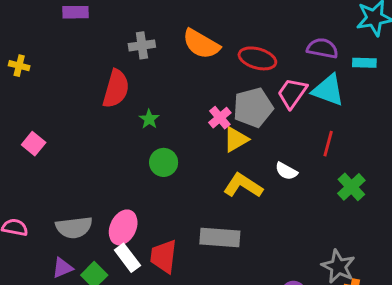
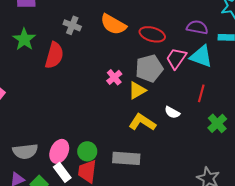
gray cross: (142, 45) -> (72, 25), turned 30
pink cross: (220, 118) -> (114, 77), moved
green star: (149, 119) -> (24, 39), moved, size x1.6
green circle: (164, 162) -> (87, 151), moved

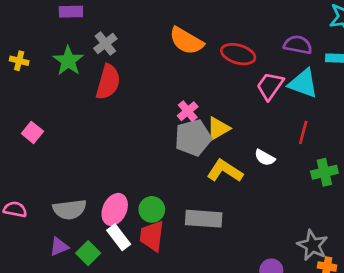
gray cross: (72, 25) -> (105, 43), moved, turned 30
gray pentagon: (149, 68) -> (193, 138), moved
green cross: (217, 123) -> (324, 172), turned 30

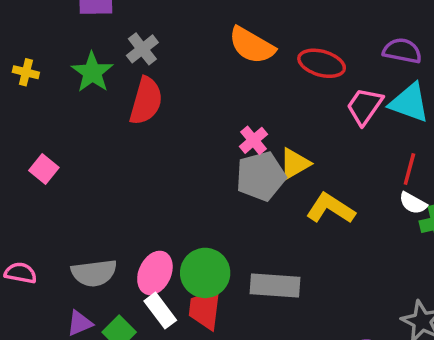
white semicircle: (265, 158) -> (413, 203), moved
yellow L-shape: (225, 171) -> (331, 208), moved
green circle: (152, 209) -> (205, 273), size x1.4

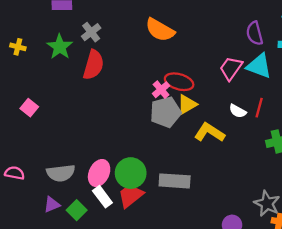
purple semicircle: (402, 51) -> (255, 33), turned -115
red ellipse: (322, 63) -> (179, 82), moved
white semicircle: (413, 203) -> (238, 111), moved
red trapezoid: (205, 309) -> (131, 196), turned 44

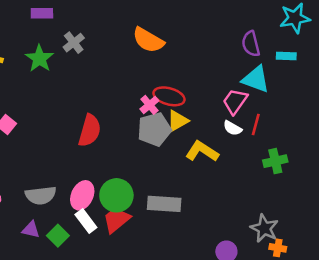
red semicircle: (93, 65) -> (90, 131), moved
pink trapezoid: (231, 68) -> (235, 101), moved
purple triangle: (52, 205) -> (31, 230), turned 36

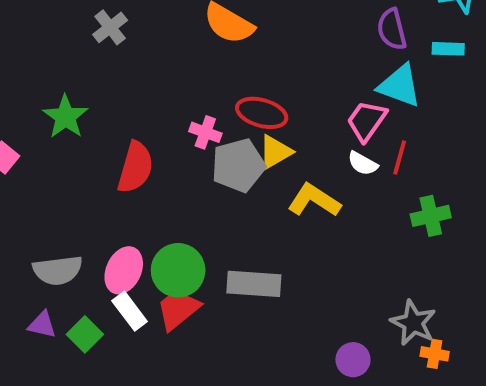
green star: (39, 58) -> (65, 117), moved
pink cross: (149, 105) -> (205, 132), moved, turned -30

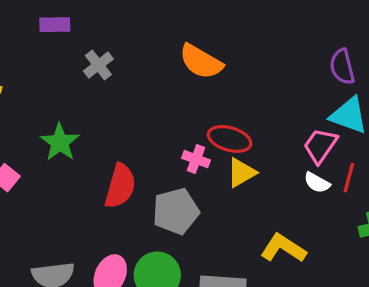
pink cross: (205, 132) -> (196, 159), moved
gray pentagon: (238, 165) -> (176, 211), moved
yellow L-shape: (314, 200) -> (283, 248), moved

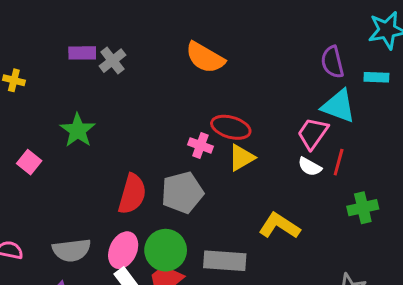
purple rectangle: (55, 25) -> (82, 53), moved
red semicircle: (120, 186) -> (132, 194), moved

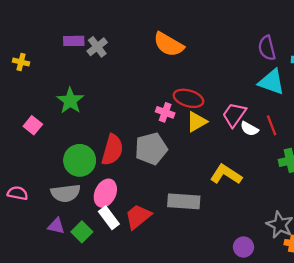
pink trapezoid: (313, 133) -> (234, 115), moved
red line: (339, 162) -> (272, 125), turned -36
green circle: (166, 250) -> (80, 160), moved

